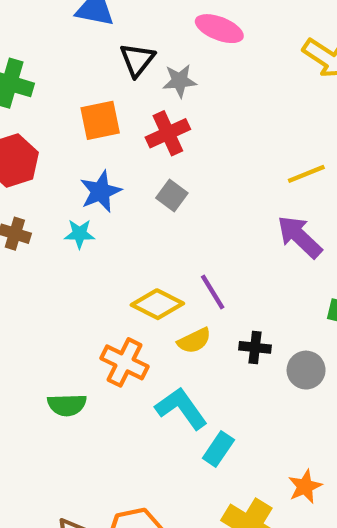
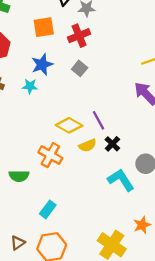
black cross: (255, 347) -> (112, 144), moved, turned 35
cyan L-shape: (181, 408) -> (121, 180), moved
cyan rectangle: (218, 449) -> (48, 209), moved

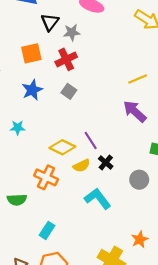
cyan star: (30, 86) -> (18, 128), moved
cyan L-shape: (121, 180) -> (98, 199), moved

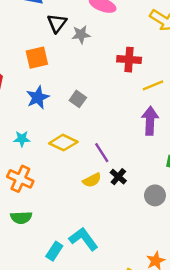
red cross: (66, 59) -> (129, 60), moved, turned 30
purple arrow: (135, 111) -> (150, 121), turned 50
yellow diamond: (62, 147) -> (63, 143), moved
orange cross: (46, 177) -> (20, 179), moved
cyan L-shape: (98, 199) -> (84, 239), moved

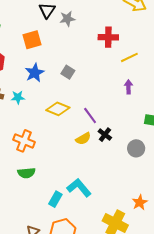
purple arrow: (150, 121) -> (128, 87), size x0.6
cyan star: (22, 139) -> (18, 97), moved

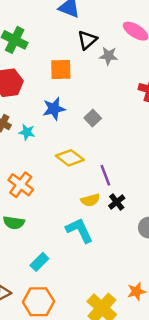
cyan L-shape: (79, 188) -> (79, 230), moved

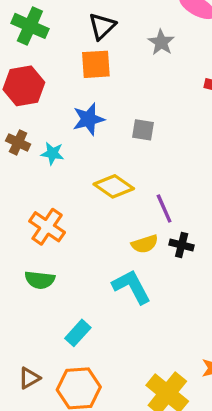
black triangle: (87, 40) -> (102, 26), moved
gray star: (108, 56) -> (161, 42), turned 30
gray square: (93, 118) -> (143, 130), turned -35
black cross: (117, 202) -> (182, 245), turned -35

